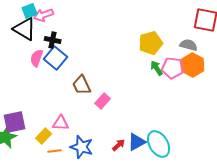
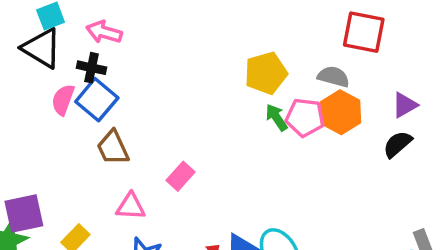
pink arrow: (44, 15) -> (104, 32), moved, turned 36
brown trapezoid: (82, 85) -> (113, 148), moved
pink triangle: (61, 123) -> (131, 206), moved

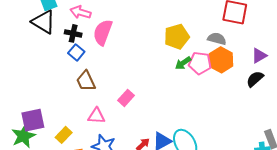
pink semicircle: (63, 100) -> (103, 32), moved, size x1.4
blue square: (97, 100) -> (76, 52), size x0.7
green arrow: (277, 118) -> (183, 63), turned -91

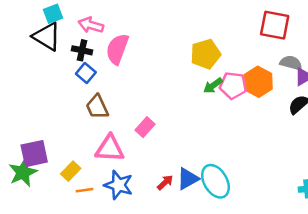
gray semicircle: (217, 39) -> (291, 63), moved
pink triangle: (96, 116) -> (110, 149), size x1.4

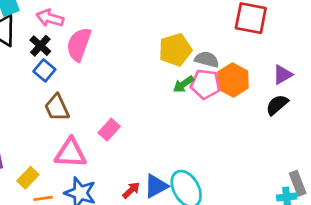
black cross: (82, 50) -> (40, 46), turned 30
gray semicircle: (291, 63) -> (207, 59), moved

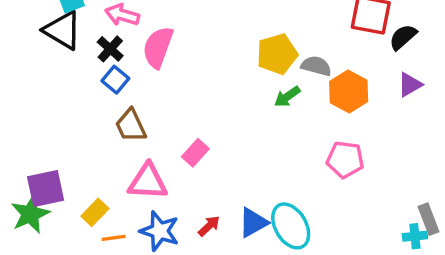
pink pentagon: (205, 84) -> (345, 160), moved
black semicircle: (277, 105) -> (403, 37), moved
red arrow: (131, 190) -> (209, 226), moved

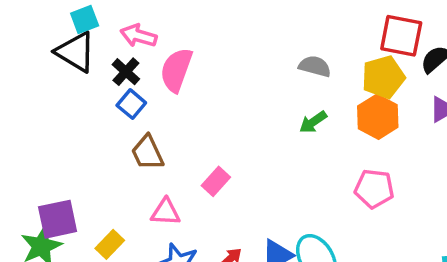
yellow pentagon: (277, 54) -> (383, 77), moved
gray semicircle: (316, 66) -> (315, 66), moved
pink triangle: (148, 182) -> (166, 212), size x0.7

